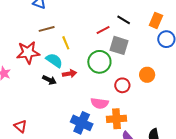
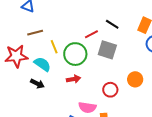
green circle: (99, 62) -> (75, 54), moved
red arrow: (69, 74) -> (73, 79), moved

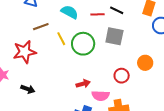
red line: (91, 34) -> (98, 14), moved, turned 32
cyan semicircle: (42, 64) -> (70, 12), moved
red arrow: (73, 79) -> (83, 84), moved
black arrow: (37, 84) -> (28, 89), moved

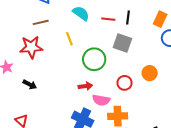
black line: (117, 10) -> (128, 17), turned 64
brown line: (41, 27) -> (41, 22), moved
green circle: (83, 44) -> (94, 59), moved

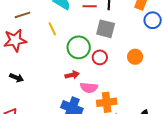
red circle: (125, 83) -> (100, 57), moved

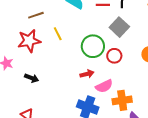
yellow line: (52, 29) -> (58, 34), moved
gray square: (106, 29) -> (119, 27), turned 30
pink semicircle: (89, 88) -> (104, 86), turned -30

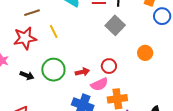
green circle: (93, 46) -> (53, 70), moved
red circle: (114, 56) -> (109, 66), moved

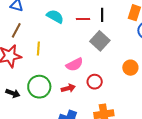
brown line: (32, 13) -> (16, 30), turned -42
yellow line: (54, 31) -> (38, 49), turned 32
pink semicircle: (99, 84) -> (75, 65), moved

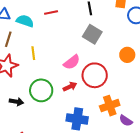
cyan semicircle: (55, 16) -> (25, 21), moved
red line: (83, 19) -> (51, 12), moved
red circle: (95, 82) -> (95, 75), size x1.6

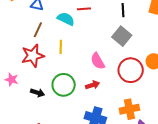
cyan semicircle: (25, 21) -> (66, 19), moved
pink semicircle: (72, 62) -> (98, 61), turned 90
red circle: (95, 75) -> (131, 70), moved

